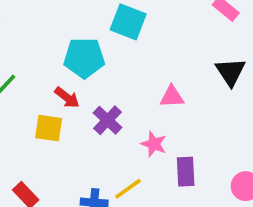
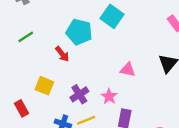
purple cross: (108, 120) -> (79, 94), moved
yellow square: (49, 128) -> (44, 86), moved

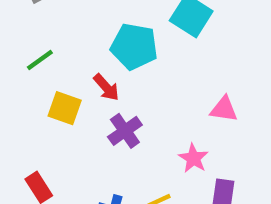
yellow square: (44, 86) -> (65, 108), moved
purple cross: (79, 94) -> (125, 131), moved

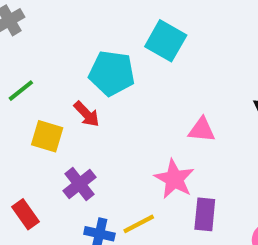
purple cross: (125, 131) -> (79, 184), moved
pink star: (193, 158) -> (174, 179), size x1.4

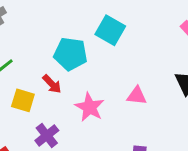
pink star: (174, 179) -> (90, 107), moved

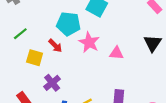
pink star: (90, 107) -> (89, 42), moved

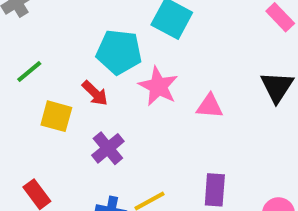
purple cross: (52, 83) -> (108, 148), moved

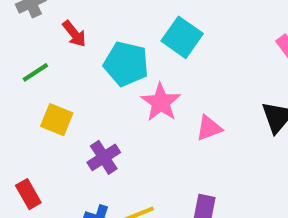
red arrow: (95, 93) -> (74, 34), moved
pink triangle: (210, 106) -> (209, 128), turned -32

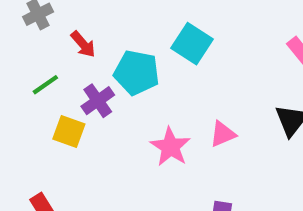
pink star: (161, 102) -> (170, 147), moved
purple cross: (104, 157) -> (98, 101), moved

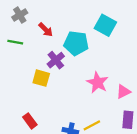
green line: (45, 85) -> (15, 42), moved, turned 49
pink triangle: (223, 134) -> (123, 92), moved

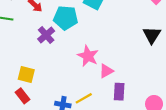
yellow square: (41, 78) -> (26, 75), moved
pink triangle: (123, 92) -> (106, 71), moved

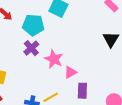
purple cross: (46, 35) -> (31, 48), moved

